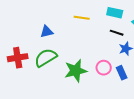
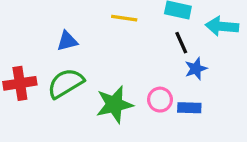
black line: (117, 33) -> (181, 43), turned 48
blue rectangle: (122, 73) -> (189, 108), turned -64

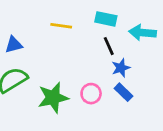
blue rectangle: (189, 108) -> (124, 92), moved, turned 42

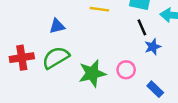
blue rectangle: (124, 92) -> (155, 89), moved

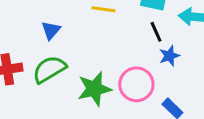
blue triangle: (57, 26) -> (51, 30), turned -35
pink circle: (126, 70) -> (136, 84), size x1.5

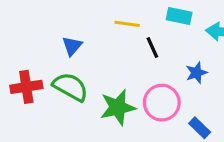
black line: (156, 32) -> (152, 48), moved
green semicircle: (49, 69) -> (70, 87), turned 60

